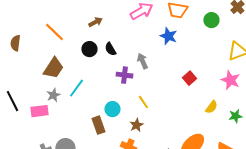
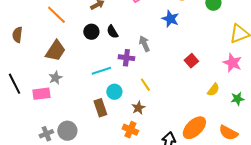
brown semicircle: (15, 43) -> (17, 35), moved
cyan line: (76, 88) -> (101, 71), moved, turned 36

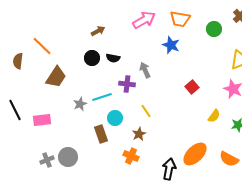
orange line: (56, 15) -> (42, 46), moved
black semicircle: (112, 32) -> (113, 58), turned -48
gray star: (55, 78) -> (80, 104), moved

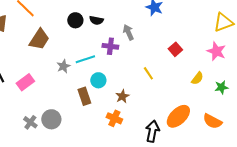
yellow line: (146, 111) -> (148, 73), moved
pink rectangle: (42, 120) -> (25, 82), turned -30
gray cross: (47, 160) -> (30, 122), turned -32

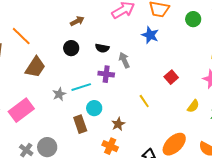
black semicircle: (96, 20) -> (102, 48), moved
pink rectangle: (25, 82) -> (21, 110), size x1.4

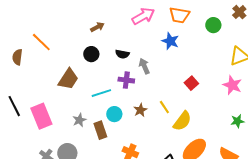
brown trapezoid: (35, 67) -> (68, 79), moved
gray star: (59, 94) -> (79, 120), moved
yellow semicircle: (193, 106) -> (182, 121), moved, size x1.5
pink rectangle: (21, 110) -> (41, 116), turned -75
brown star: (118, 124) -> (140, 110), moved

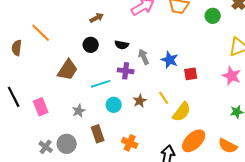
blue star: (170, 41) -> (170, 60), moved
red square: (191, 83) -> (191, 74), turned 32
pink rectangle: (41, 116) -> (41, 107), size x0.7
brown rectangle: (100, 130) -> (98, 134), moved

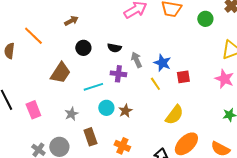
brown arrow: (97, 18) -> (71, 21), moved
yellow line: (164, 98) -> (155, 84), moved
brown star: (140, 101) -> (125, 111), moved

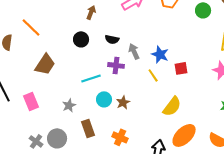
brown arrow: (71, 21) -> (91, 12), moved, turned -40
brown trapezoid: (60, 73) -> (45, 64), moved

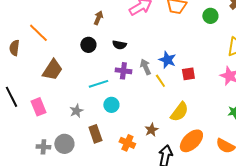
gray arrow: (134, 51) -> (145, 67), moved
brown star: (123, 102) -> (151, 130), moved
gray cross: (36, 141) -> (43, 147), turned -32

